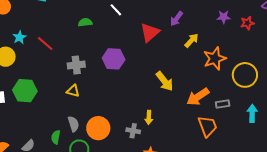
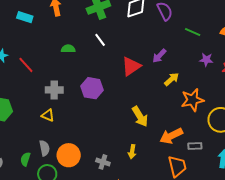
yellow arrow: (149, 117) -> (132, 152), moved

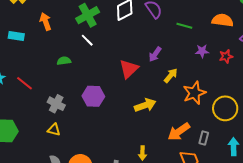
white line: (100, 40) -> (87, 40), moved
gray cross: (54, 90) -> (56, 104), turned 36
yellow arrow: (140, 116) -> (145, 105), moved, turned -70
gray rectangle: (195, 146) -> (204, 138), turned -64

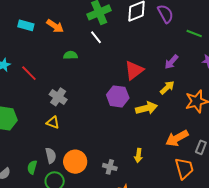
orange arrow: (46, 22) -> (55, 26), moved, turned 138
purple arrow: (155, 54) -> (171, 62), moved
yellow arrow: (171, 76) -> (167, 88), moved
purple hexagon: (93, 96) -> (118, 96), moved

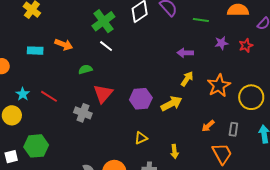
purple arrow: (171, 62) -> (185, 53), turned 63
red triangle: (134, 70) -> (103, 94), moved
yellow triangle: (53, 123) -> (141, 138), moved, turned -32
orange arrow: (177, 138) -> (208, 126), size x0.6

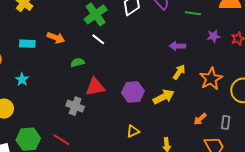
cyan star: (23, 94) -> (22, 79), moved
red triangle: (103, 94) -> (95, 87), turned 40
red line: (49, 96) -> (62, 140), moved

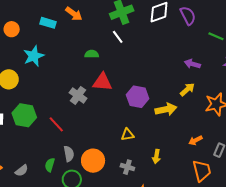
orange arrow: (56, 38) -> (74, 14), moved
cyan star: (22, 79) -> (34, 56), size x1.5

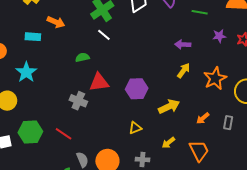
yellow arrow: (166, 109) -> (169, 107), moved
yellow arrow: (156, 156) -> (168, 143), turned 56
orange trapezoid: (202, 171) -> (199, 151), moved

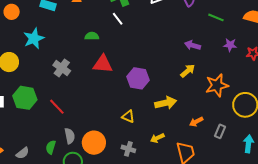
gray cross: (78, 101) -> (62, 68), moved
yellow triangle: (135, 128) -> (128, 116), turned 32

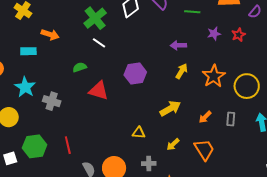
red triangle: (103, 64) -> (99, 91), turned 30
gray cross: (62, 68) -> (52, 101), moved
purple hexagon: (138, 78) -> (135, 74), moved
red line: (57, 107) -> (68, 145), turned 48

